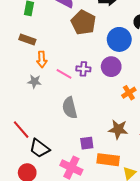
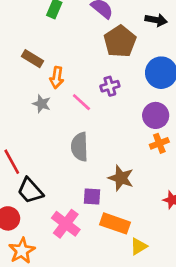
brown rectangle: (27, 39) -> (32, 59), moved
purple circle: (111, 67) -> (156, 115), moved
purple cross: (83, 69) -> (110, 86), moved, turned -32
brown star: (118, 129) -> (121, 178), moved

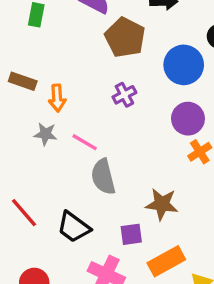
pink line: (81, 102) -> (85, 142), moved
black trapezoid: (30, 191) -> (74, 227), moved
orange rectangle: (115, 223) -> (166, 261), turned -36

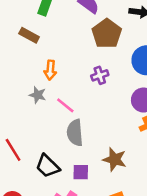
brown rectangle: (23, 81) -> (29, 35), moved
purple square: (131, 234) -> (81, 172), moved

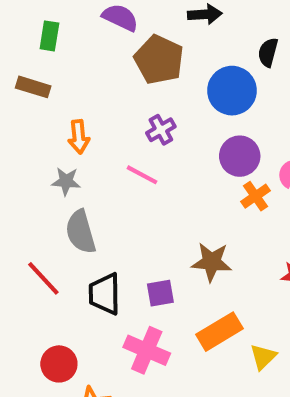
pink line: (65, 105) -> (142, 175), moved
gray semicircle: (75, 133) -> (81, 232), moved
black trapezoid: (48, 166) -> (105, 294), turned 55

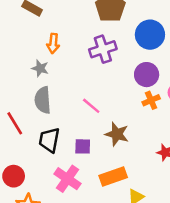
purple cross: (161, 130) -> (103, 49), size x1.5
pink line: (142, 175) -> (91, 106), moved

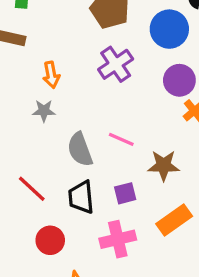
gray semicircle: (43, 100) -> (80, 149), moved
red circle: (14, 176) -> (50, 240), moved
pink cross: (67, 179) -> (118, 239), turned -32

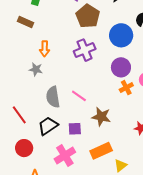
black trapezoid: (81, 197) -> (48, 126), turned 50
pink cross: (118, 239) -> (65, 155), turned -30

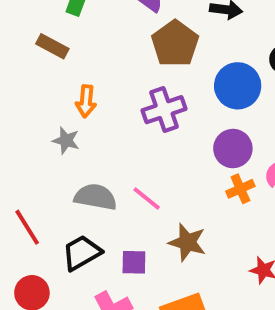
gray semicircle: (53, 97) -> (95, 197), turned 105

